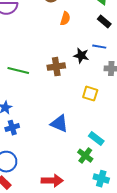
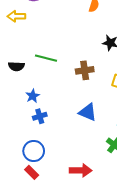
brown cross: (56, 67) -> (85, 70), moved

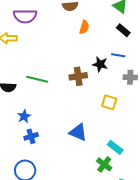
brown cross: (85, 70) -> (78, 76), moved

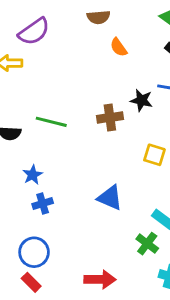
purple semicircle: (25, 16) -> (34, 32), turned -35
orange semicircle: (84, 27) -> (119, 47), turned 128

